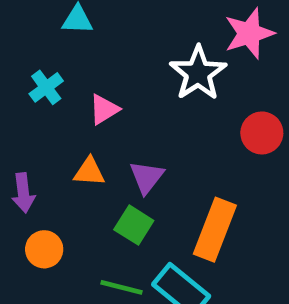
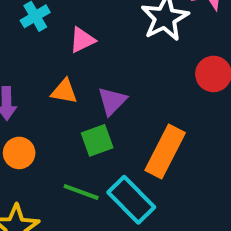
green square: (134, 225) -> (97, 140), turned 32

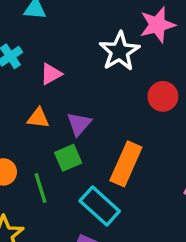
green line: (81, 192) -> (40, 188), moved, turned 56

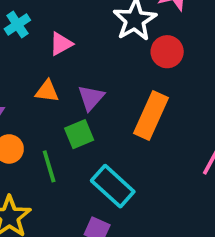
red circle: (163, 96) -> (167, 52), moved
orange rectangle: (126, 164) -> (151, 116), moved

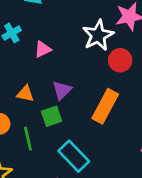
orange triangle: (47, 91) -> (25, 94), moved

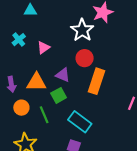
red circle: (120, 60) -> (85, 58), moved
purple triangle: (62, 90) -> (63, 75), turned -42
orange triangle: (25, 94) -> (36, 82), size x1.5

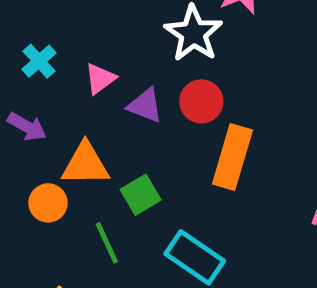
purple triangle: (63, 75) -> (145, 105), moved
purple arrow: (11, 84) -> (27, 127), moved, turned -49
orange circle: (21, 108) -> (48, 203), moved

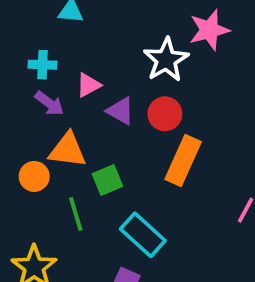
cyan cross: (39, 61) -> (43, 65), turned 36
purple arrow: (27, 127) -> (49, 103), moved

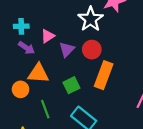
purple triangle: (121, 111) -> (67, 49), turned 49
green square: (107, 180) -> (71, 85), moved

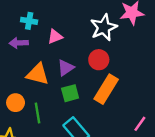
purple arrow: (26, 48) -> (19, 43), moved, turned 133
purple triangle: (67, 49) -> (66, 68), moved
orange circle: (21, 89) -> (16, 103), moved

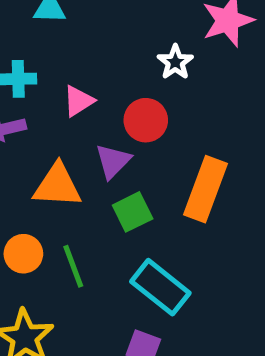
white star: (104, 27) -> (175, 62), size x0.6
red circle: (99, 60) -> (146, 120), moved

